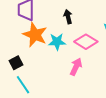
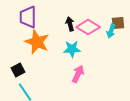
cyan star: (57, 42) -> (72, 49), moved
pink diamond: (86, 42) -> (88, 27), moved

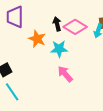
orange star: (37, 42) -> (37, 39), moved, size x0.7
pink arrow: (78, 74) -> (65, 74), turned -66

